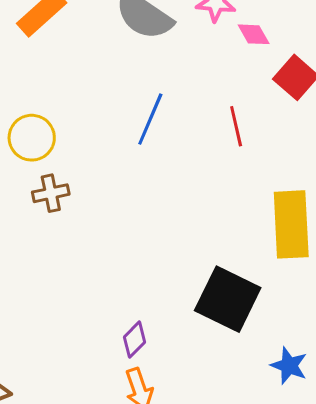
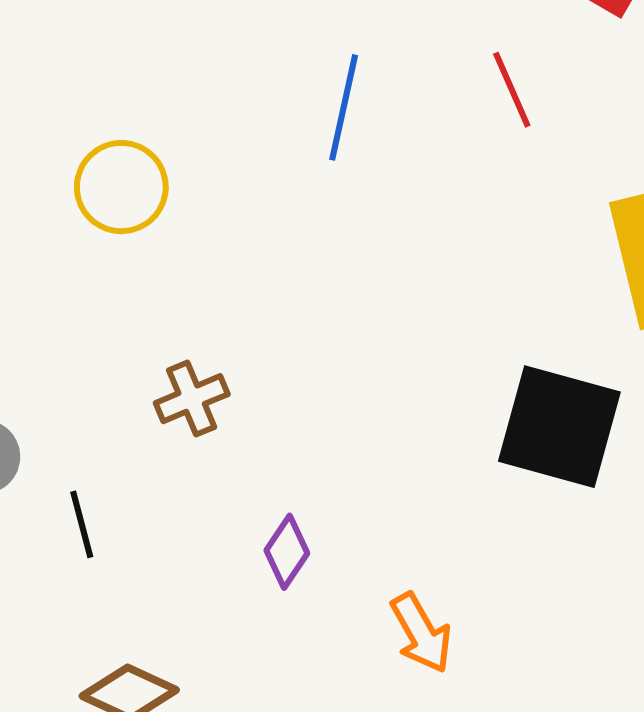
brown cross: (51, 193) -> (192, 399), moved
purple diamond: (135, 340) -> (287, 552), moved

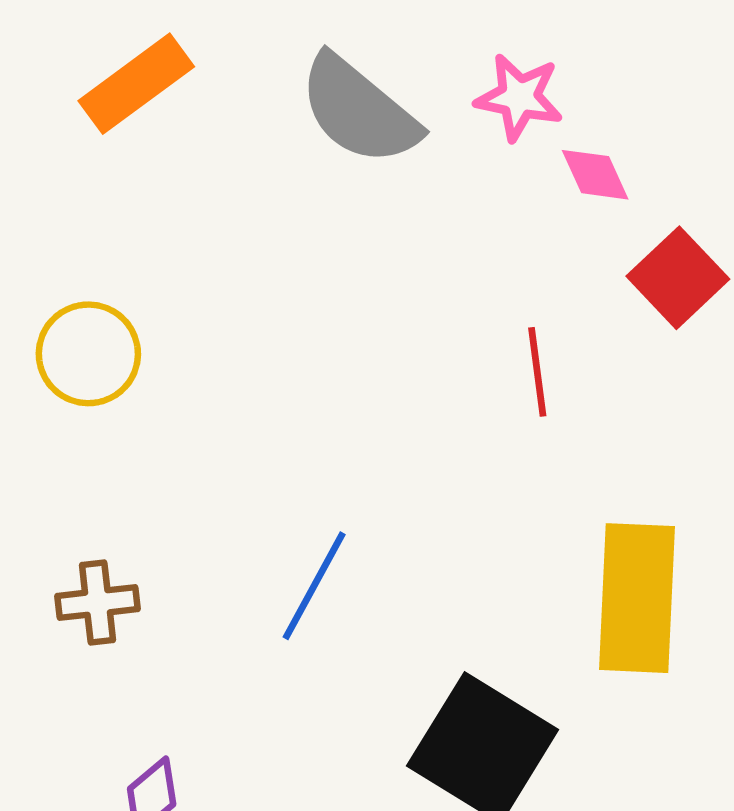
blue line: (344, 107) -> (314, 586), moved

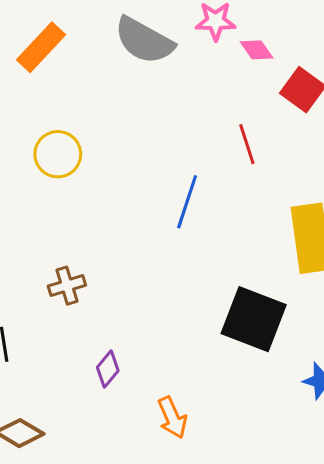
yellow circle: (88, 354) -> (58, 154), moved
blue line: (314, 586) -> (187, 202), moved

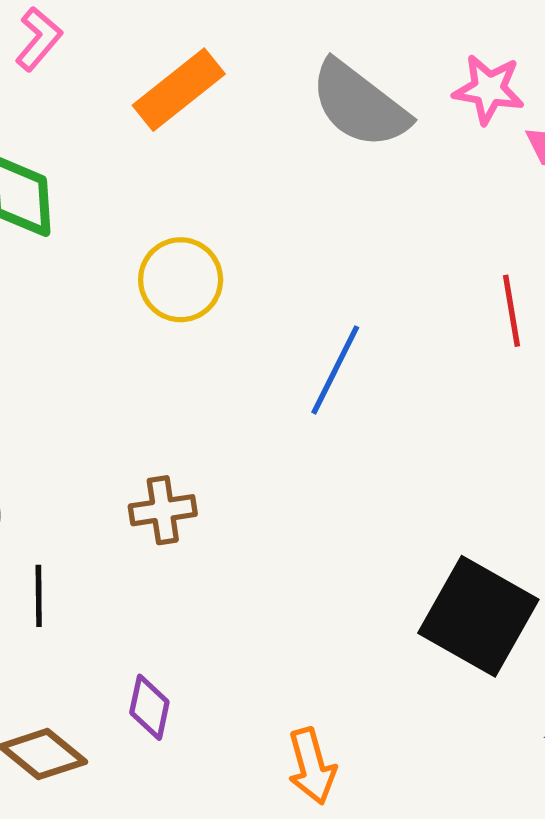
blue line: (187, 202) -> (335, 370), moved
purple diamond: (108, 369) -> (149, 707), moved, turned -36

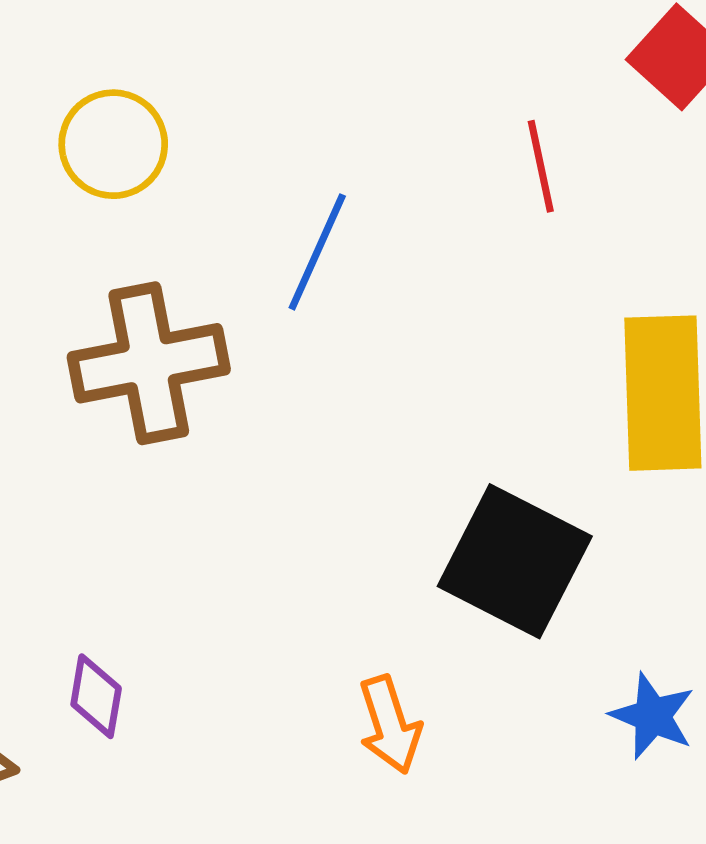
brown cross: (163, 510) -> (149, 363), moved, size x1.8
orange arrow: (312, 766) -> (390, 725), moved

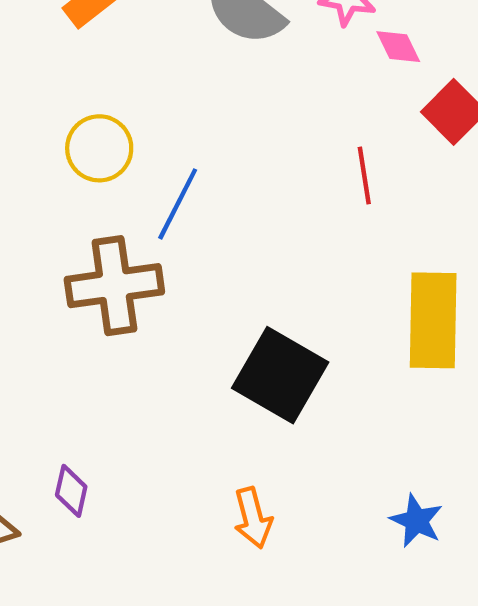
blue line: (317, 252) -> (178, 204), moved
black square: (515, 561) -> (280, 375), moved

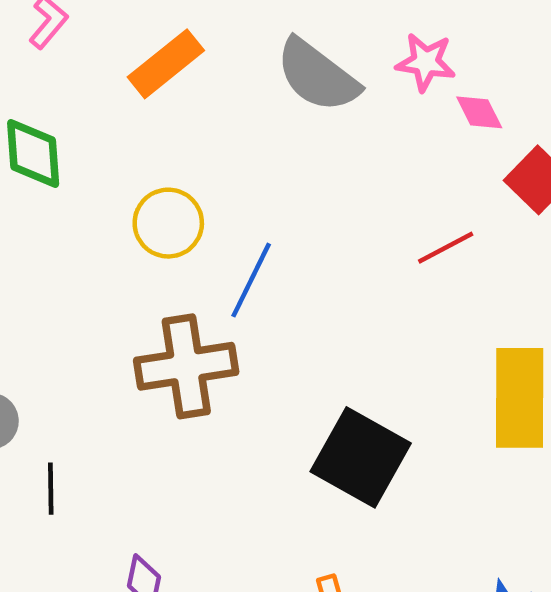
red line: (364, 176) -> (446, 248), turned 72

